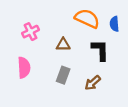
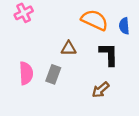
pink cross: (30, 32) -> (24, 13), moved
gray rectangle: (63, 75) -> (53, 74), moved

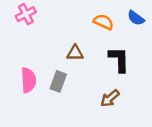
orange semicircle: (95, 20) -> (103, 22), size x0.7
blue semicircle: (124, 26) -> (136, 18), moved, turned -49

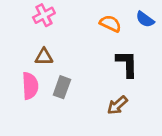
pink cross: (26, 14) -> (44, 15), moved
brown triangle: (75, 53) -> (44, 57), moved

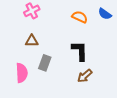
black L-shape: (127, 64) -> (80, 51), moved
pink semicircle: (30, 86) -> (22, 73), moved

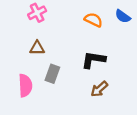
black L-shape: (80, 51) -> (93, 60), turned -80

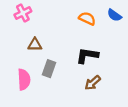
pink cross: (37, 13) -> (23, 13), moved

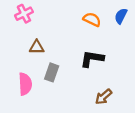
blue semicircle: (114, 15) -> (121, 16), turned 80
brown arrow: (93, 83) -> (104, 97), moved

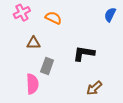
orange semicircle: (92, 19) -> (53, 18), moved
pink semicircle: (25, 84) -> (32, 84), moved

